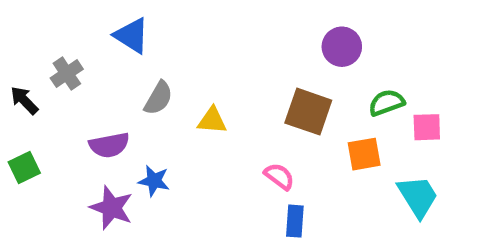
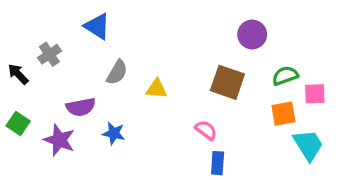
orange square: (364, 154) -> (283, 114), moved
green square: (24, 167) -> (18, 123), turned -30
purple star: (112, 208) -> (59, 140), moved

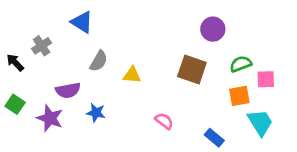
pink semicircle: (206, 130) -> (164, 121), moved
blue rectangle: (218, 163) -> (214, 138), moved, turned -54

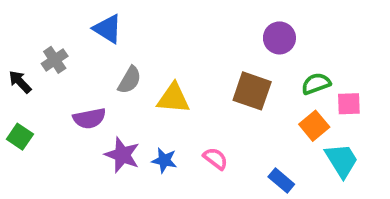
yellow triangle: (132, 75) -> (173, 98), size x1.4
orange square: (239, 96) -> (314, 126), turned -30
blue star: (96, 113) -> (164, 160), moved
purple star: (50, 118) -> (122, 155), moved

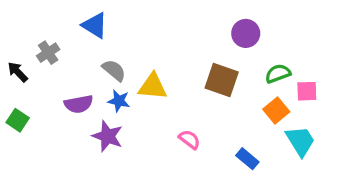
gray semicircle: (130, 80) -> (114, 70), turned -80
blue star: (164, 160) -> (119, 101), moved

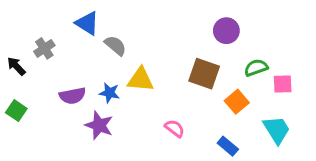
gray semicircle: (114, 70) -> (115, 45), moved
orange square: (276, 111) -> (237, 102), moved

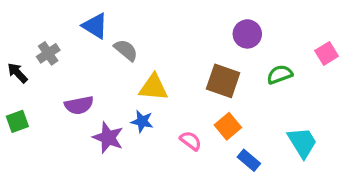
pink square: (283, 84) -> (327, 53), moved, turned -30
blue star: (109, 93) -> (142, 121), moved
orange square: (237, 102) -> (228, 126), moved
green square: (16, 111) -> (17, 121), turned 36

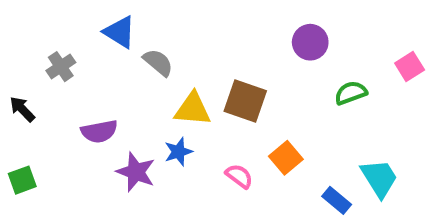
black arrow: (17, 73) -> (22, 109), moved
brown square: (223, 81) -> (245, 101), moved
green square: (17, 121) -> (22, 180), moved
blue star: (142, 121) -> (178, 152), turned -30
blue rectangle: (249, 160) -> (337, 200), moved

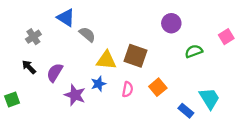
black arrow: (22, 109) -> (29, 67), moved
purple semicircle: (99, 131) -> (55, 73), turned 132
pink semicircle: (239, 176) -> (128, 89), moved, turned 64

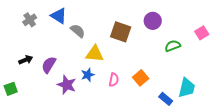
gray cross: (33, 37) -> (30, 20), moved
brown square: (135, 56) -> (121, 32), moved
black arrow: (29, 67) -> (26, 60), turned 112
cyan trapezoid: (209, 98) -> (187, 88), turned 45

